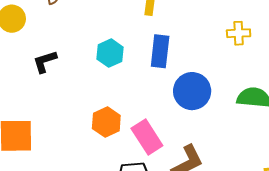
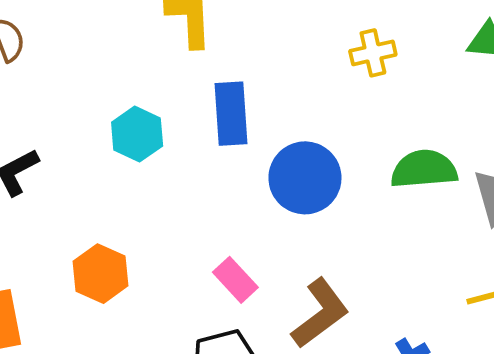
orange hexagon: (106, 122) -> (101, 274), moved
pink rectangle: (147, 137) -> (235, 280), size x0.7

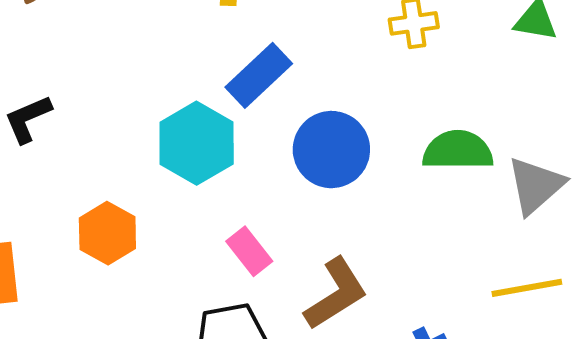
blue rectangle: (231, 114) -> (259, 75), turned 46
cyan hexagon: (137, 134) -> (197, 143), moved, size x1.4

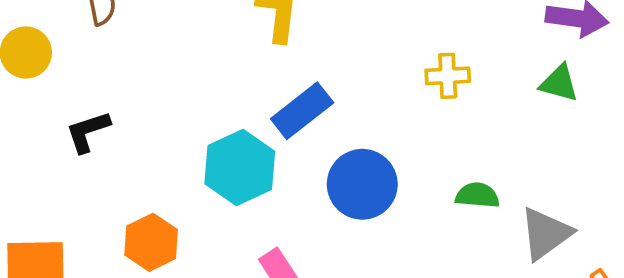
green semicircle: (458, 150) -> (477, 195), size x0.7

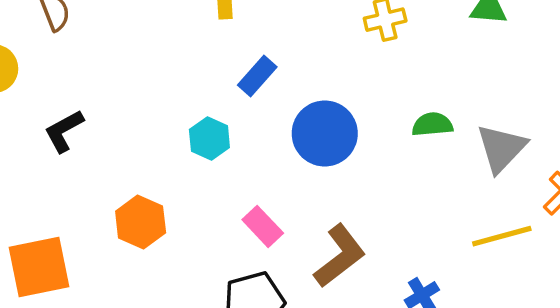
blue rectangle: (302, 111) -> (257, 76), size x0.7
cyan hexagon: (240, 167) -> (209, 138), size x0.6

